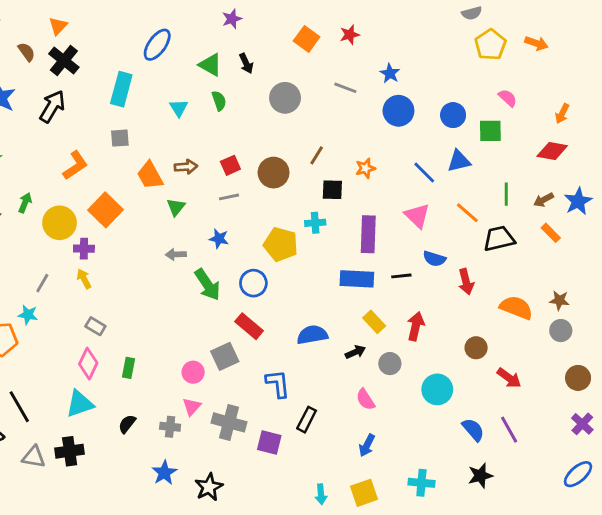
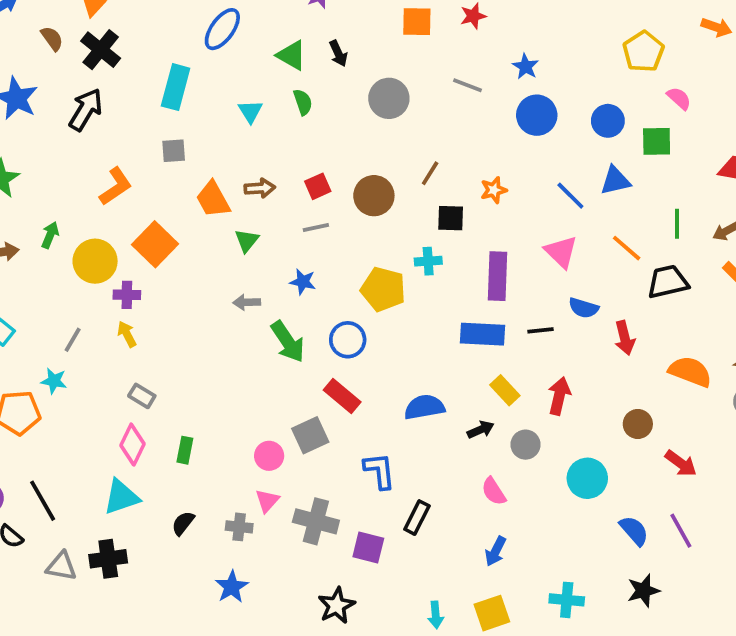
orange square: (307, 39) -> (417, 22), turned -35
yellow pentagon: (490, 45) -> (643, 52), moved
black star: (209, 487) -> (336, 606), moved

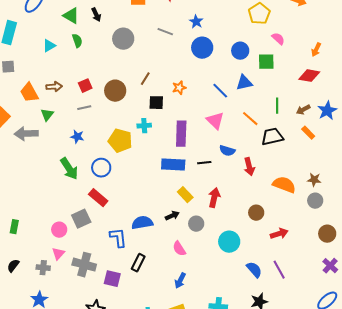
cyan triangle: (250, 111) -> (49, 46), turned 32
gray arrow: (247, 302) -> (26, 134), moved, size x1.6
blue semicircle: (424, 407) -> (142, 223), moved
red arrow: (681, 463) -> (279, 234), turned -54

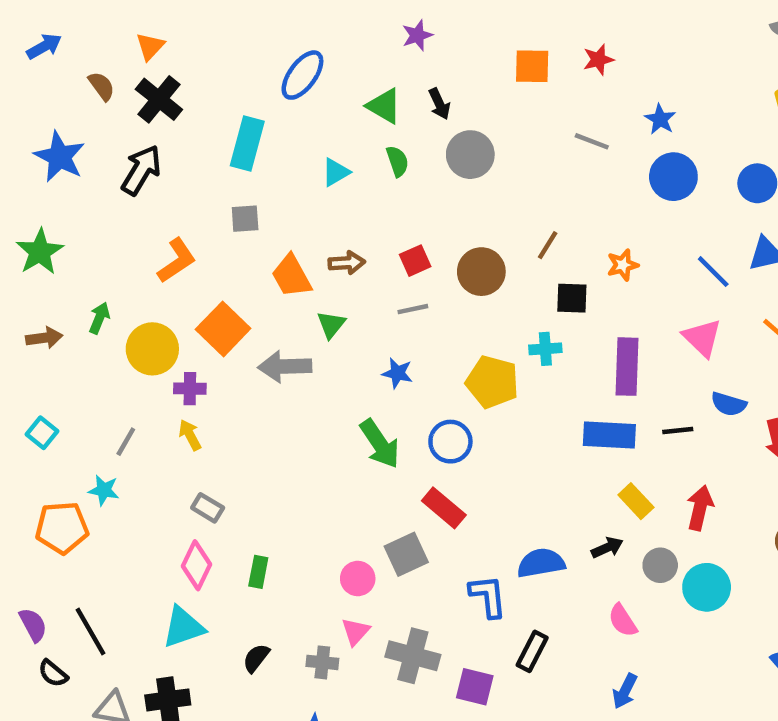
gray circle: (123, 39) -> (470, 155), moved
cyan circle: (229, 242) -> (707, 587), moved

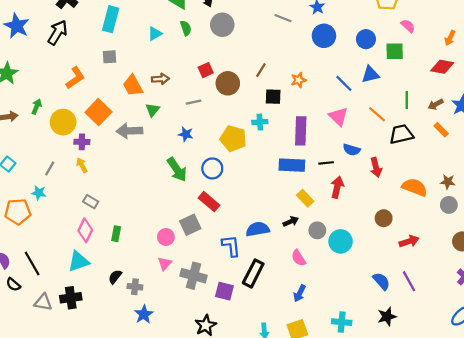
red square: (415, 261) -> (206, 70), moved
red arrow: (700, 508) -> (337, 187), moved
black rectangle: (532, 651) -> (253, 273), size x1.4
gray cross: (322, 662) -> (135, 287), moved

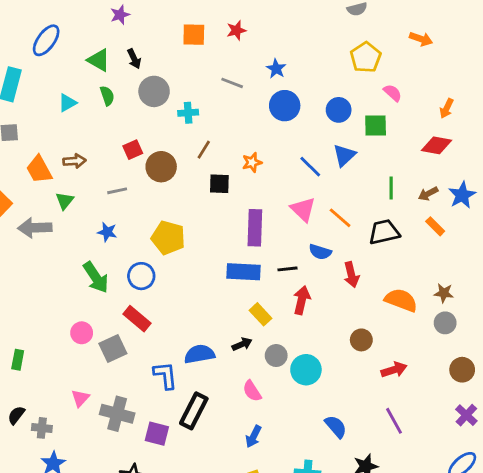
blue triangle: (370, 74) -> (344, 155), turned -30
orange line: (377, 114) -> (340, 218), moved
cyan cross: (260, 122) -> (188, 113), moved
pink circle: (166, 237) -> (82, 333), moved
blue semicircle: (381, 281) -> (336, 427), moved

